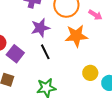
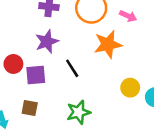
purple star: (40, 28) -> (47, 42), moved
purple square: (15, 54) -> (36, 75), turned -36

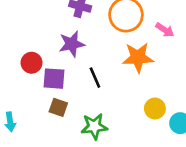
brown square: (30, 108) -> (58, 107), moved

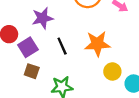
orange star: (138, 57) -> (97, 44), moved
purple square: (54, 79) -> (28, 47), turned -36

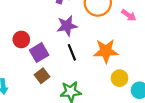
purple star: (42, 18) -> (67, 26), moved
brown square: (32, 71) -> (42, 76), turned 32

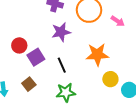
black line: (72, 52) -> (62, 65), moved
brown square: (42, 76) -> (29, 84), moved

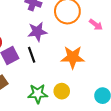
black line: (62, 65) -> (32, 55), moved
yellow circle: (110, 79) -> (62, 91), moved

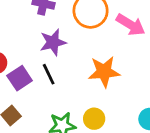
pink arrow: (96, 25) -> (131, 25), size x1.5

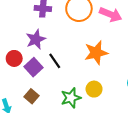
purple star: (53, 42) -> (36, 39), moved

